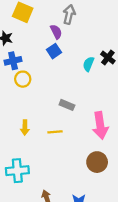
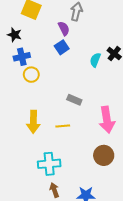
yellow arrow: (25, 128) -> (33, 122), size x1.5
cyan cross: (17, 171) -> (49, 164), moved

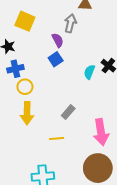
gray rectangle: (74, 100) -> (68, 112), turned -72
yellow arrow: (33, 122) -> (27, 113), moved
brown circle: (104, 155) -> (98, 168), size x1.4

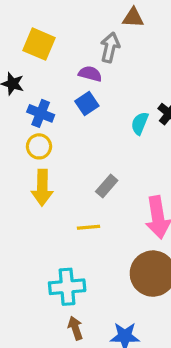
purple semicircle: (58, 40) -> (90, 74), turned -48
blue cross: (15, 69) -> (41, 113), moved, turned 35

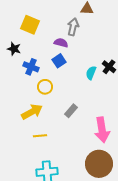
yellow circle: (39, 146) -> (45, 87), moved
yellow arrow: (42, 188) -> (32, 112), turned -120
yellow line: (89, 227) -> (40, 136), moved

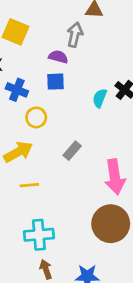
blue square: (59, 61) -> (56, 82), turned 32

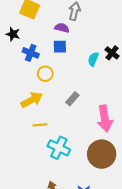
cyan cross: (39, 235) -> (59, 148), moved, turned 30

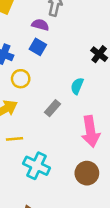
blue square: (60, 47) -> (38, 47), turned 32
cyan semicircle: (93, 59) -> (77, 86), moved
brown circle: (102, 154) -> (87, 173), size x0.7

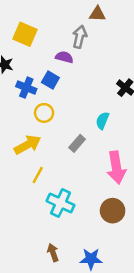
blue square: (38, 47) -> (50, 80), moved
yellow line: (15, 139) -> (38, 175), turned -56

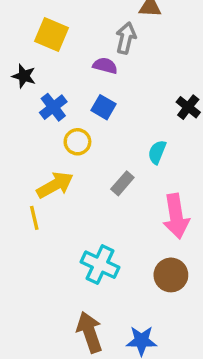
blue square: (50, 80) -> (103, 107), moved
blue cross: (26, 88) -> (53, 107), turned 30
yellow line: (38, 175) -> (34, 218), moved, turned -42
brown arrow: (53, 253) -> (90, 332), size x1.6

